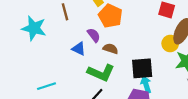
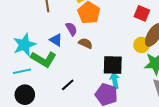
cyan star: (34, 28) -> (24, 45), moved, turned 30
green L-shape: (101, 73) -> (44, 59), moved

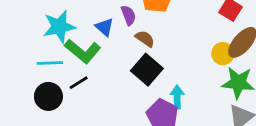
black square: (113, 65) -> (147, 70), moved, turned 30
black line: (68, 85) -> (79, 83), moved

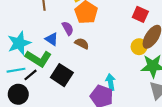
black square: (147, 70) -> (62, 75), moved
black line: (79, 83) -> (30, 75), moved

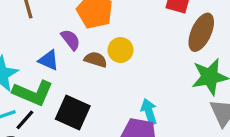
yellow circle: (139, 47) -> (120, 50), moved

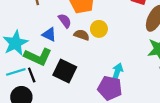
cyan arrow: (149, 112) -> (117, 72), turned 35
black line: (25, 120) -> (32, 75), turned -64

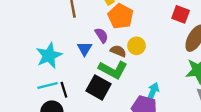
blue triangle: (49, 34) -> (85, 49), turned 32
green L-shape: (38, 57) -> (113, 70), moved

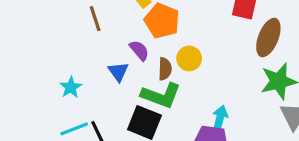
brown semicircle: (118, 51) -> (165, 69), turned 77
cyan star: (49, 56) -> (71, 87), size x0.6

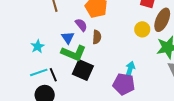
yellow circle: (189, 58) -> (142, 29), moved
green L-shape: (161, 95) -> (74, 53), moved

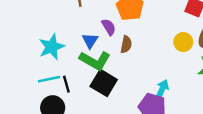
cyan star: (38, 46) -> (52, 47), size x1.5

